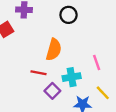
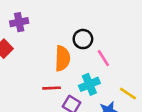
black circle: (69, 15) -> (83, 39), moved
pink line: (97, 63) -> (103, 58), moved

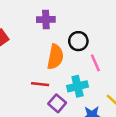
purple cross: (19, 22) -> (46, 19), moved

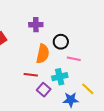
pink line: (95, 63) -> (74, 59), turned -56

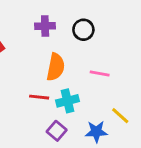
black circle: (61, 42) -> (83, 30), moved
cyan cross: (60, 77) -> (68, 101), moved
purple square: (44, 90) -> (57, 131), moved

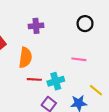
black circle: (83, 30) -> (85, 24), moved
orange semicircle: (56, 67) -> (25, 58), moved

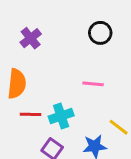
purple cross: (36, 26) -> (31, 38), turned -32

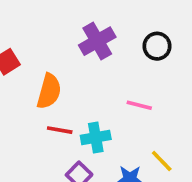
purple cross: (31, 38) -> (97, 41), moved, size x1.4

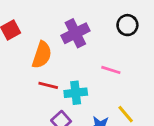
purple cross: (97, 41) -> (75, 33), moved

